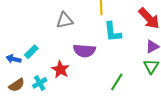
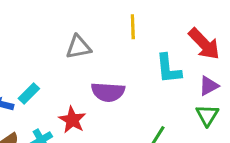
cyan L-shape: (113, 32) -> (168, 69), moved

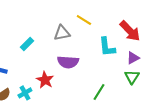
yellow line: (133, 27) -> (84, 20), turned -56
gray triangle: (78, 47) -> (62, 33), moved
cyan rectangle: (29, 94) -> (27, 44), moved

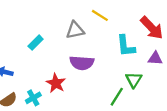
purple triangle: (133, 58) -> (155, 58), turned 32
green triangle: (132, 77) -> (134, 80), moved

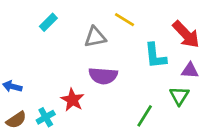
cyan rectangle: (36, 43) -> (48, 22), moved
green triangle: (134, 80) -> (179, 96), moved

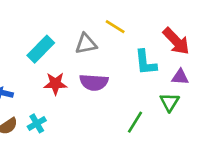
cyan rectangle: (48, 22) -> (41, 49), moved, size x1.5
red star: (72, 100) -> (55, 84), moved, turned -30

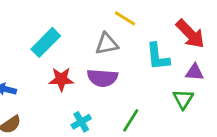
gray triangle: (86, 44) -> (107, 44), moved
green line: (135, 122) -> (131, 120), moved
cyan cross: (37, 123) -> (81, 122), moved

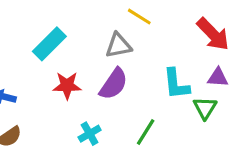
cyan L-shape: (158, 57) -> (176, 84), moved
purple semicircle: (102, 78) -> (114, 84), turned -60

